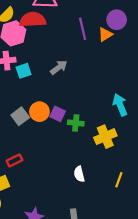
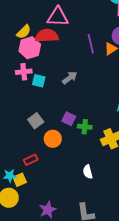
cyan square: (24, 71) -> (39, 81), turned 32
orange circle: (39, 112) -> (53, 139), moved

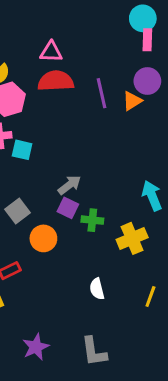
pink triangle: (58, 17) -> (51, 52), size x0.7
red semicircle: (47, 36) -> (56, 81), moved
gray arrow: (70, 78) -> (69, 185), moved

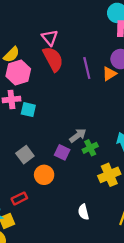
pink triangle: (51, 52) -> (50, 38), turned 48
red semicircle: (56, 81) -> (53, 59), turned 65
gray arrow: (69, 185) -> (78, 135), moved
green cross: (92, 220) -> (90, 148), moved, turned -32

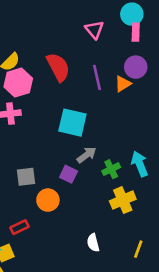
pink triangle: (50, 38) -> (94, 30), moved
cyan square: (28, 110) -> (72, 123), moved, size x1.6
green cross: (90, 148) -> (111, 169), moved
gray square: (25, 155) -> (26, 177), turned 30

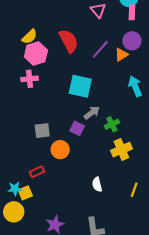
purple line: (97, 77) -> (100, 49), turned 54
cyan arrow: (140, 164) -> (135, 86), moved

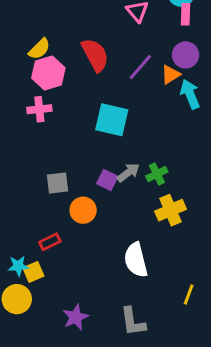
cyan arrow: (135, 86) -> (190, 94), moved
gray arrow: (92, 113) -> (128, 172), moved
white semicircle: (97, 184) -> (136, 260), size x1.6
yellow line: (134, 190) -> (189, 295), moved

